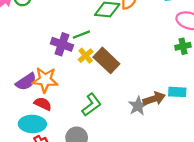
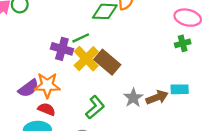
yellow cross: (86, 56) -> (86, 59), size x1.6
gray star: (138, 106) -> (133, 98), moved

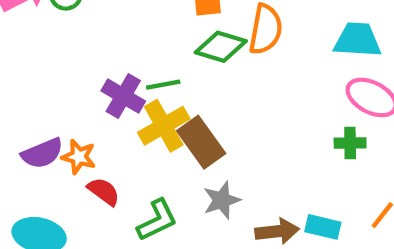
orange star: (47, 85) -> (79, 157), size x0.7
gray star: (133, 98) -> (222, 200), moved
red semicircle: (47, 109) -> (104, 191), moved

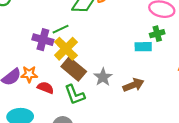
brown rectangle: (201, 142) -> (74, 69), moved
green L-shape: (157, 220) -> (75, 95), turned 110
cyan rectangle: (323, 227) -> (143, 47), moved

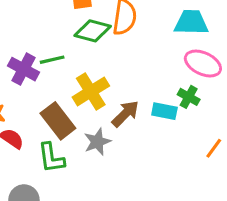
green cross: (157, 34) -> (189, 97), turned 32
yellow cross: (66, 49) -> (91, 92), moved
brown arrow: (133, 85) -> (125, 114), moved, turned -36

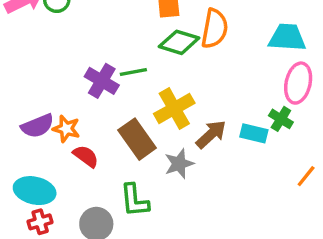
pink ellipse: (203, 64) -> (298, 83), turned 75
green L-shape: (51, 158) -> (134, 200), moved

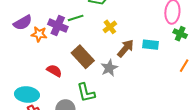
yellow cross: (174, 108) -> (110, 27), moved, size x0.6
green cross: (281, 119) -> (180, 34), moved
purple semicircle: (38, 126) -> (23, 23), moved
orange star: (66, 129) -> (39, 34), moved

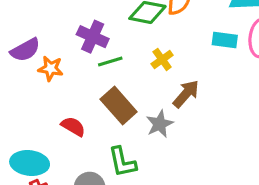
green line: (76, 18) -> (110, 62), moved
purple cross: (58, 26) -> (93, 37), moved
cyan rectangle: (150, 45) -> (225, 40), moved

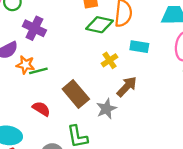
purple cross: (93, 37) -> (34, 28), moved
cyan rectangle: (225, 40) -> (139, 47), moved
green line: (110, 62) -> (38, 71), moved

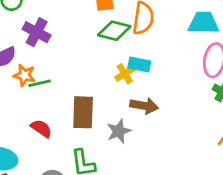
cyan rectangle: (139, 47) -> (139, 65), moved
brown arrow: (127, 87) -> (144, 106), turned 55
brown rectangle: (76, 94) -> (83, 112), turned 40

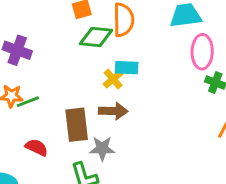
brown arrow: (144, 106) -> (113, 111), moved
gray star: (119, 131) -> (102, 148), moved, turned 30

